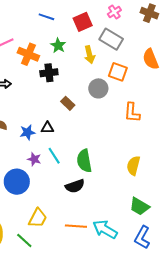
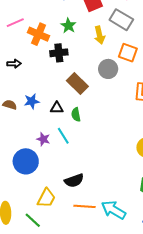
brown rectangle: (68, 103) -> (77, 84), size x1.5
blue star: (27, 132) -> (32, 101), moved
green semicircle: (84, 161) -> (76, 115), moved, size x0.6
black semicircle: (75, 186) -> (74, 181), moved

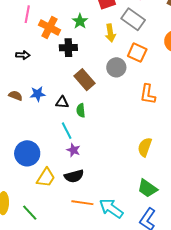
pink line: (15, 23) -> (27, 14), turned -60
purple star: (43, 139) -> (73, 150), moved
yellow trapezoid: (46, 198) -> (46, 178), moved

